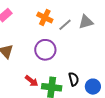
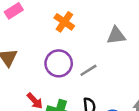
gray line: (65, 25) -> (88, 70), moved

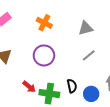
gray line: (88, 70) -> (89, 55), moved

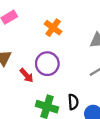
red arrow: (29, 87) -> (27, 75), moved

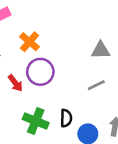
orange cross: (53, 28) -> (30, 42), moved

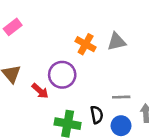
orange cross: (30, 42) -> (86, 44), moved
gray line: (96, 85) -> (121, 97), moved, turned 36

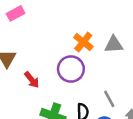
purple circle: (62, 75) -> (71, 69), moved
gray line: (121, 97) -> (109, 99), turned 54

